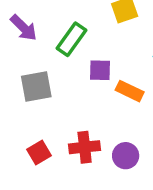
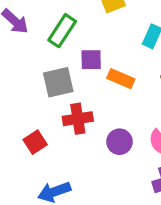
gray square: (36, 87) -> (58, 82), moved
red cross: (85, 147) -> (78, 119), moved

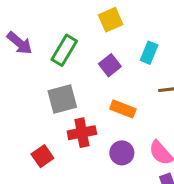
purple square: (91, 60) -> (110, 65), moved, turned -35
orange rectangle: (121, 79) -> (123, 109), moved

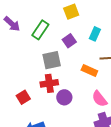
gray square: (62, 99) -> (52, 60), moved
orange rectangle: (123, 109) -> (89, 70), moved
purple circle: (122, 153) -> (64, 97), moved

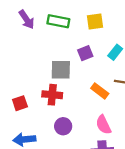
green rectangle: (40, 30) -> (58, 21), moved, turned 54
purple circle: (64, 97) -> (63, 126), moved

